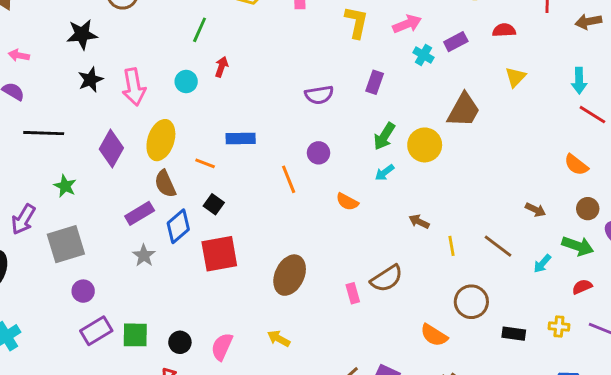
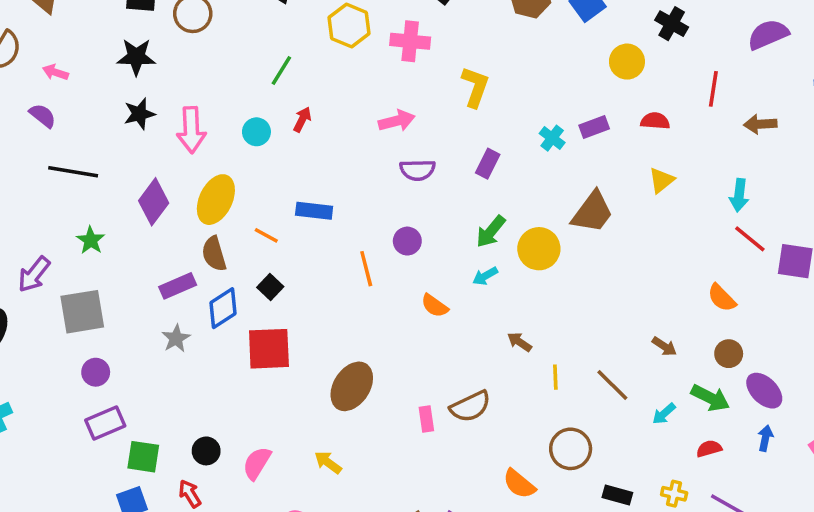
pink arrow: (407, 24) -> (397, 121), moved
green square: (135, 335) -> (143, 457), moved

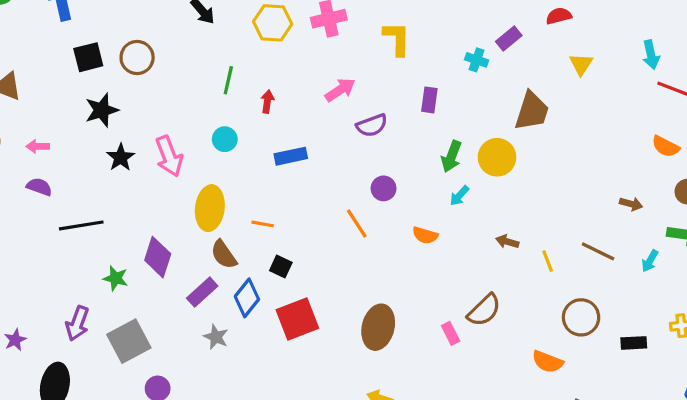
red arrow: (302, 120) -> (267, 102), moved
purple diamond: (154, 202) -> (158, 257), moved
blue rectangle: (314, 211) -> (291, 156), moved

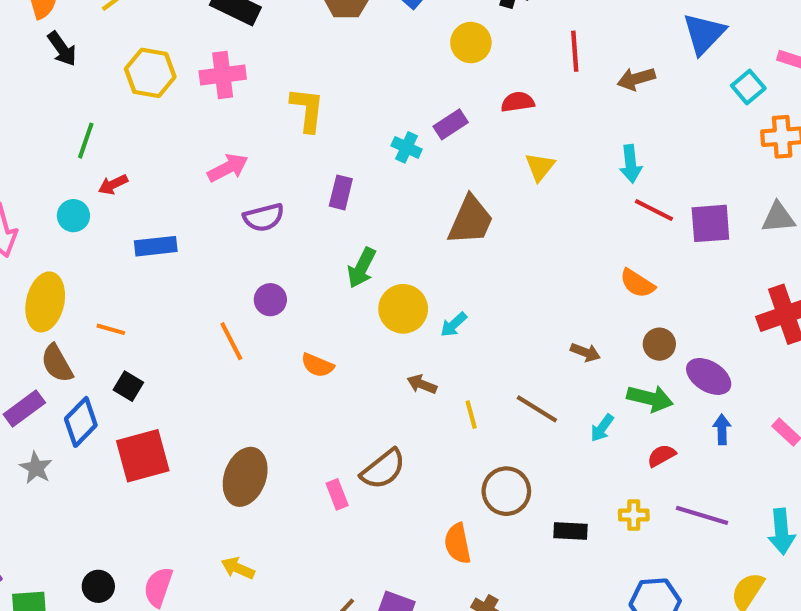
red arrow: (267, 102) -> (113, 184), moved, turned -130
yellow circle: (497, 157) -> (403, 309), moved
cyan arrow: (459, 196) -> (454, 325), moved
orange semicircle: (548, 362) -> (458, 543), turned 52

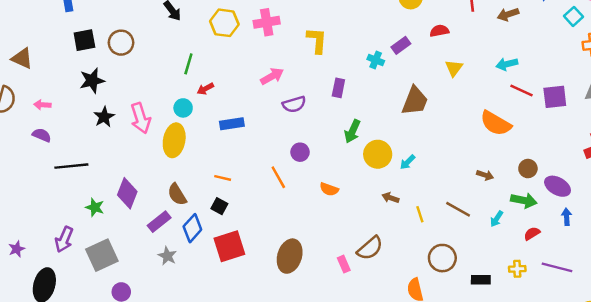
cyan arrow: (631, 164) -> (507, 64), turned 85
orange semicircle: (637, 283) -> (496, 123), moved, size x1.5
yellow ellipse: (45, 302) -> (174, 140), moved
orange line: (111, 329) -> (223, 178), moved

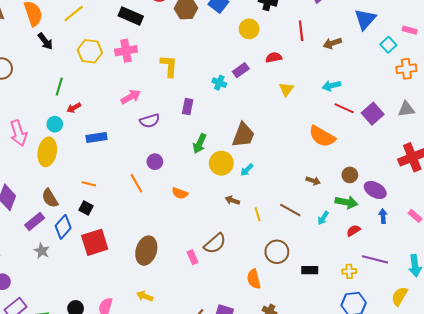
purple square: (555, 97) -> (373, 114), turned -35
brown trapezoid: (415, 101) -> (243, 135), moved
yellow cross: (517, 269) -> (349, 271), moved

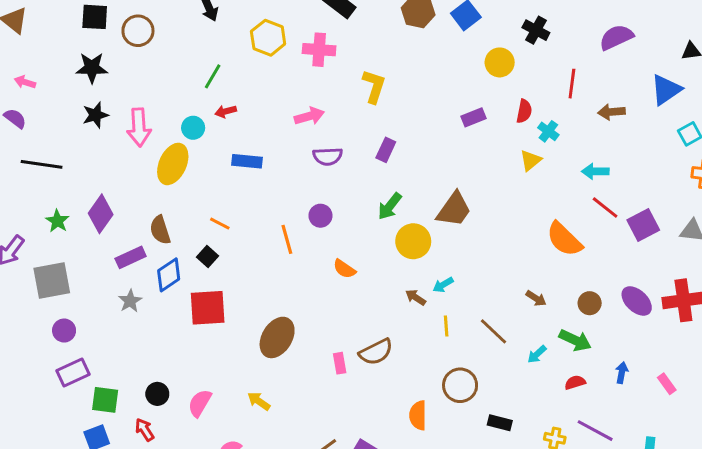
red semicircle: (274, 57) -> (524, 111), turned 98
cyan cross: (219, 83) -> (548, 131), moved
cyan arrow: (247, 170) -> (443, 285), moved
purple ellipse: (375, 190) -> (637, 301), moved

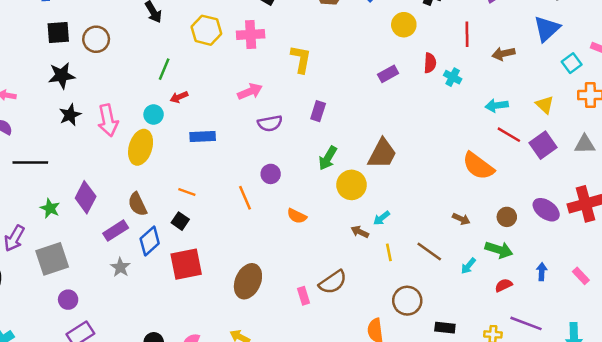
yellow triangle: (531, 160) -> (545, 105), moved, turned -30

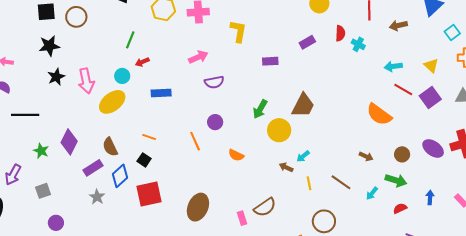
purple rectangle: (318, 111) -> (270, 61), moved, turned 70
yellow ellipse: (141, 147) -> (112, 102), turned 36
gray square: (52, 259) -> (43, 191), size x0.6

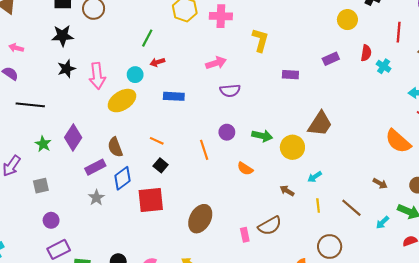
green arrow: (260, 109) -> (262, 136), moved, turned -114
black square: (144, 160) -> (161, 165), moved
brown arrow: (286, 167) -> (287, 191), moved

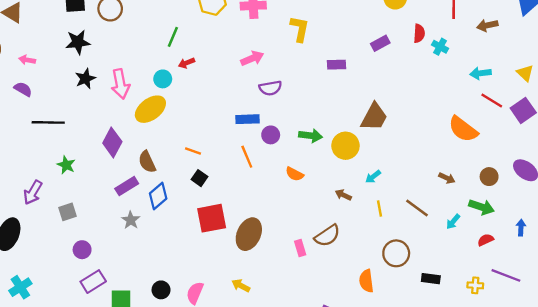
blue rectangle: (174, 96) -> (248, 119), moved
purple diamond: (73, 138) -> (112, 142), moved
red square: (151, 200) -> (212, 218), moved

